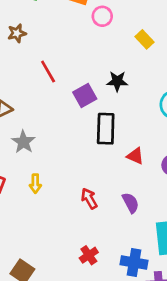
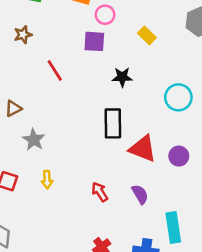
purple square: (85, 95) -> (94, 41), moved, turned 35
red triangle: (135, 156) -> (143, 149), size x1.6

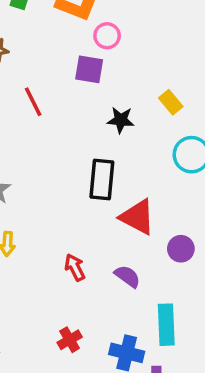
yellow rectangle: (147, 35) -> (171, 102), moved
purple circle: (179, 156) -> (181, 249), moved
purple semicircle: (140, 194) -> (127, 276), turned -30

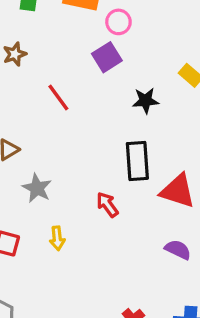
purple square: (89, 69) -> (107, 57), turned -32
red arrow: (75, 267) -> (107, 205), moved

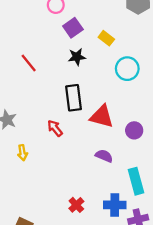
purple square: (107, 57) -> (73, 28), moved
red line: (58, 98) -> (29, 63), moved

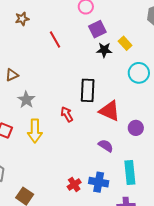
black star: (77, 57) -> (104, 50), moved
red line: (29, 63) -> (55, 39), moved
yellow arrow: (22, 153) -> (35, 131), size x1.6
blue cross: (115, 205) -> (99, 182), moved

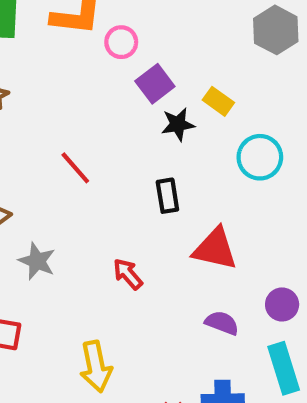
red line: (55, 39) -> (75, 168), moved
black rectangle: (88, 90) -> (167, 196), moved, size x0.7
purple circle: (136, 128) -> (282, 304), moved
yellow arrow: (35, 131) -> (96, 367), moved

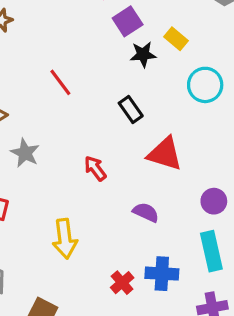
black rectangle: (167, 196) -> (131, 109), turned -30
purple semicircle: (222, 323) -> (146, 212), moved

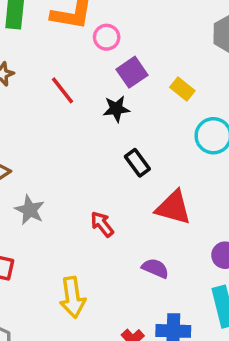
black star: (143, 54) -> (116, 109), moved
red line: (60, 82) -> (63, 90), moved

